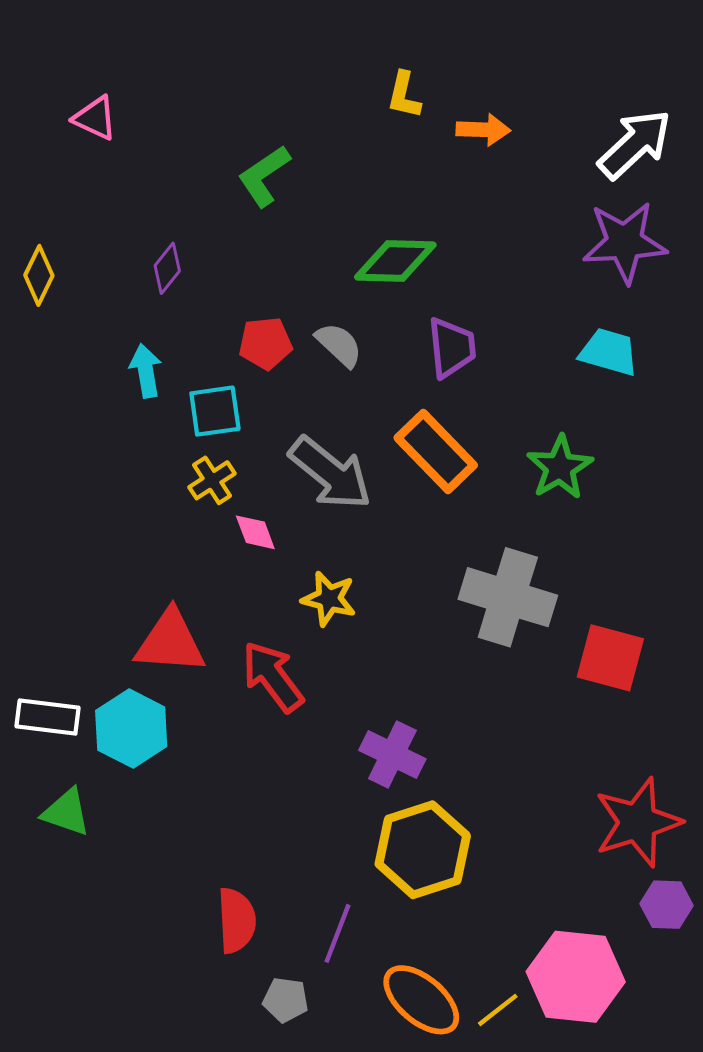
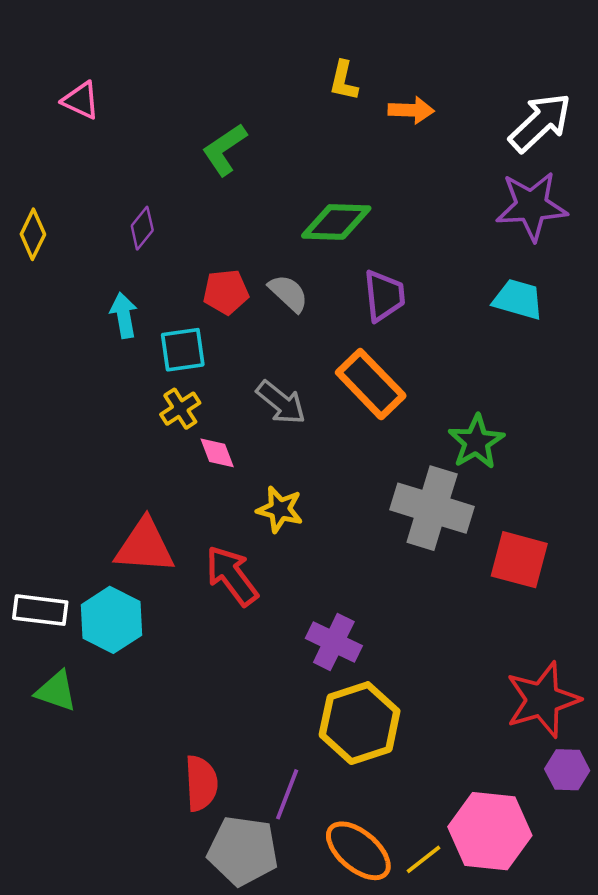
green star: (560, 467) -> (476, 442), moved
gray arrow: (330, 473) -> (281, 402), size x0.7
gray pentagon: (286, 1000) -> (243, 851), size x1.8

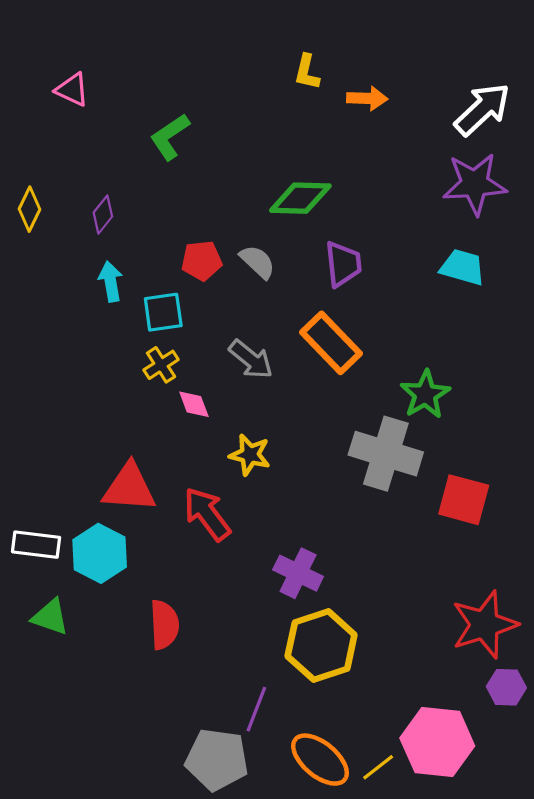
green L-shape: (224, 149) -> (170, 137), moved
purple diamond: (142, 228) -> (103, 215), moved
red semicircle: (201, 783) -> (164, 625), moved

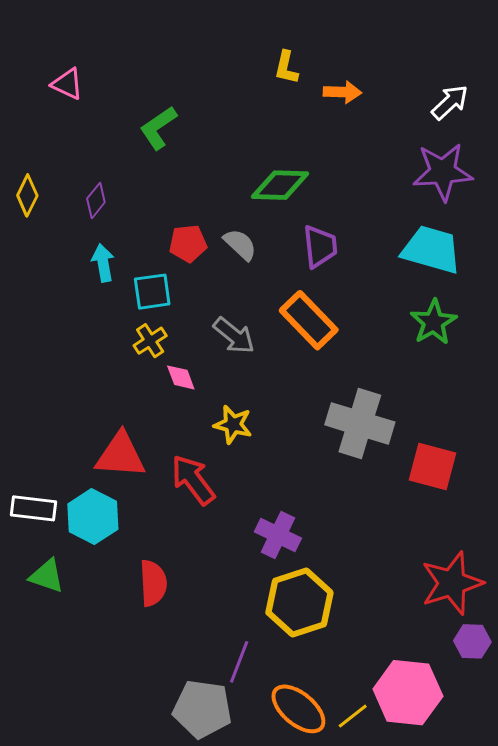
white arrow: (482, 109) -> (450, 102), size x0.7
cyan trapezoid: (463, 267) -> (431, 250), size x1.4
green star: (425, 394) -> (433, 322), moved

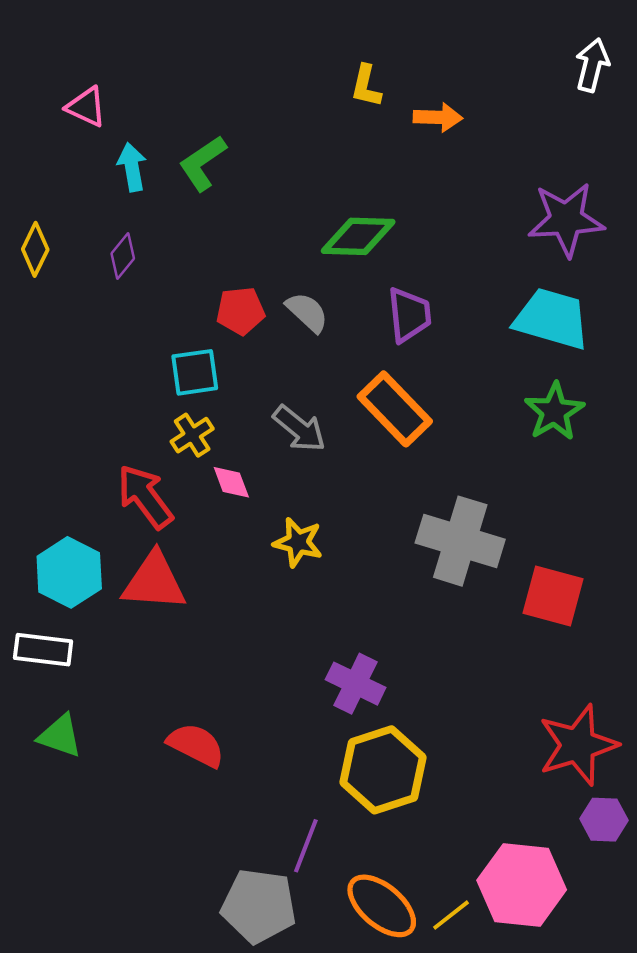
white arrow: (450, 102) -> (592, 65), moved, turned -33
cyan arrow: (103, 263) -> (132, 167), moved
red arrow: (193, 480) -> (145, 497), moved
cyan hexagon: (93, 517) -> (69, 572), moved
red semicircle: (153, 583) -> (196, 745), turned -60

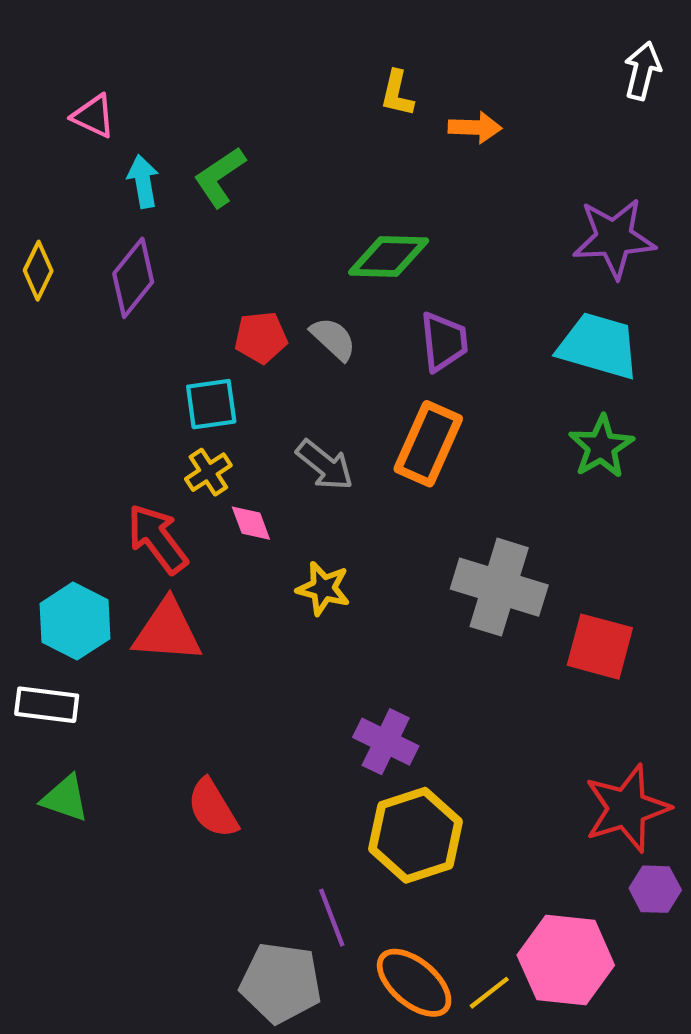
purple diamond: (123, 256) -> (133, 278), size x1.6
orange rectangle: (395, 409) -> (428, 444), turned 68
red semicircle: (196, 745) -> (213, 808), turned -148
purple line: (306, 846) -> (332, 918), turned -42

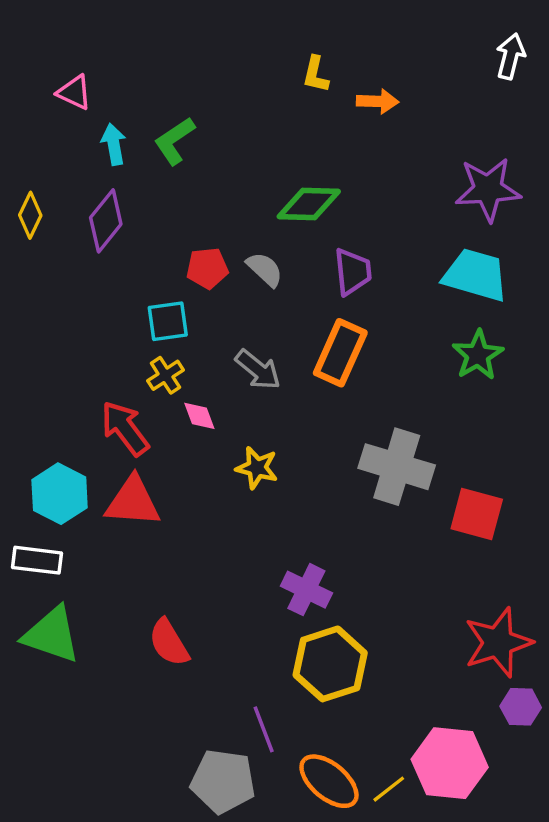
green triangle: (65, 798) -> (52, 635), size x1.5

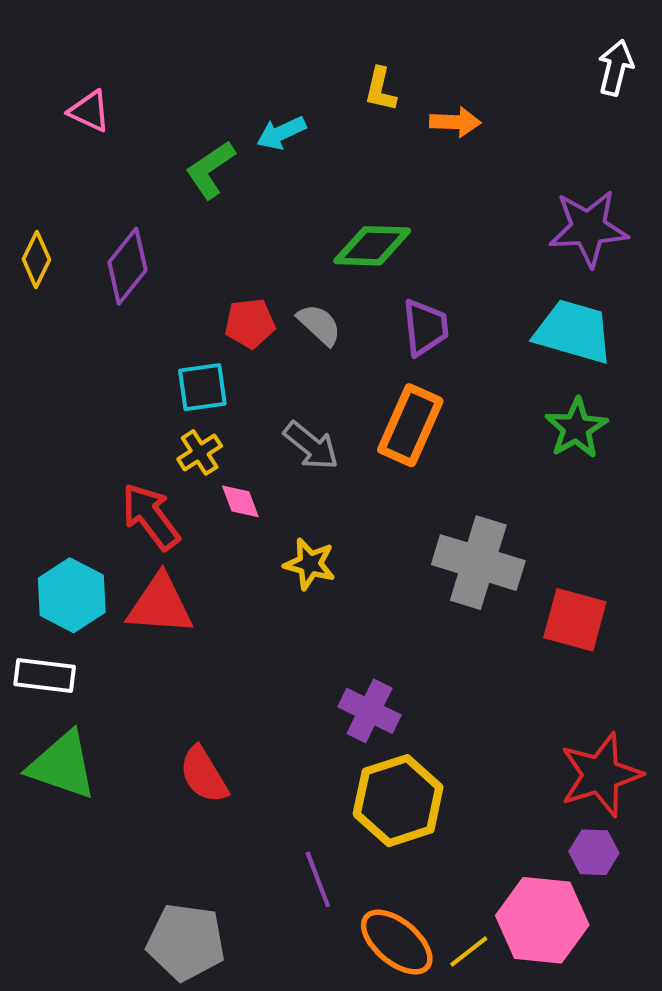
cyan arrow: (114, 144) -> (281, 133), moved, turned -105
purple hexagon: (521, 707) -> (594, 852), moved
gray pentagon: (223, 781) -> (186, 942), moved

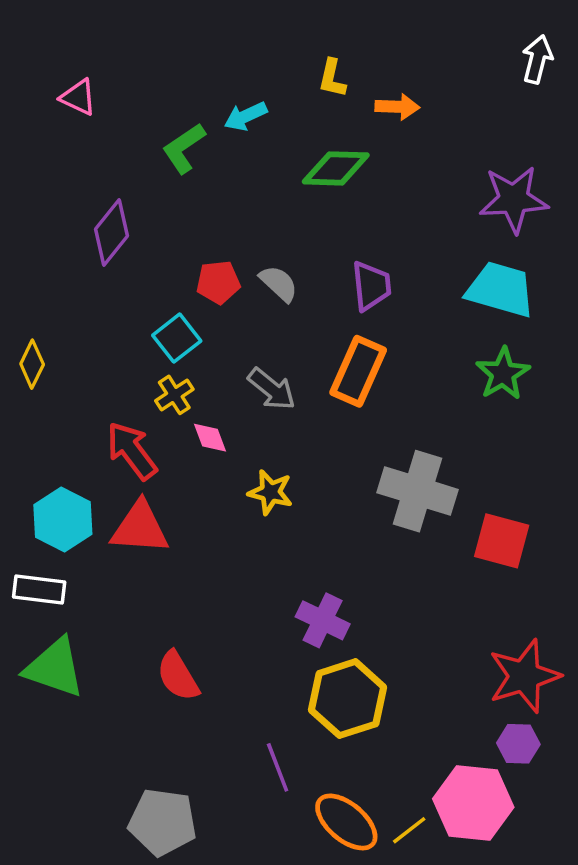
green diamond: (372, 246) -> (336, 168), moved
yellow diamond: (36, 259) -> (32, 364), moved
cyan square: (202, 387) -> (177, 338), turned -30

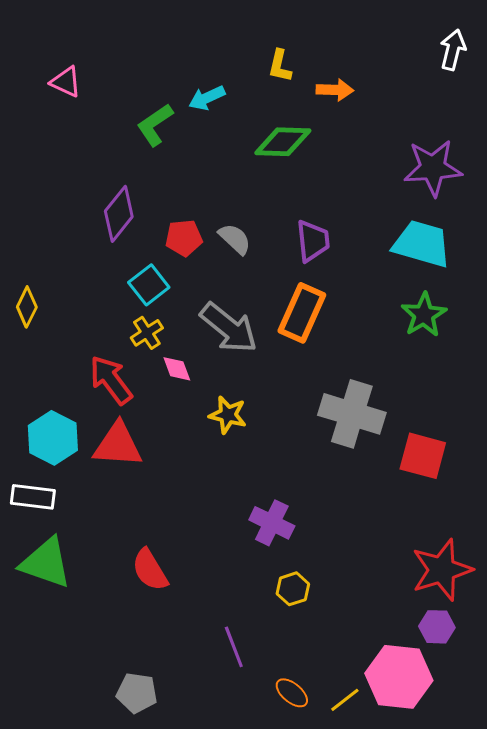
purple diamond: (111, 232) -> (119, 214), moved
gray arrow: (272, 389) -> (229, 328), size x1.4
yellow hexagon: (348, 699) -> (293, 589), size x0.5
gray pentagon: (162, 822) -> (137, 693), size x0.7
orange ellipse: (346, 822) -> (292, 693), size x0.6

